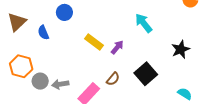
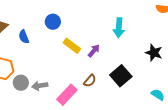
blue circle: (64, 12) -> (53, 22), moved
cyan arrow: (144, 23) -> (119, 28), turned -138
black star: (181, 49) -> (154, 53), turned -30

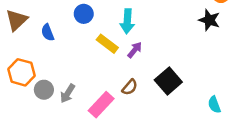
cyan arrow: (119, 28) -> (127, 21), moved
black star: (154, 53) -> (209, 20), moved
gray arrow: (40, 86) -> (68, 93), turned -49
cyan semicircle: (158, 95) -> (214, 105), turned -144

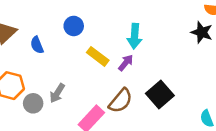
cyan arrow: (127, 21) -> (135, 36), moved
brown semicircle: (130, 87) -> (121, 101), size x1.5
gray arrow: (68, 93) -> (57, 93), moved

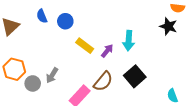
cyan arrow: (135, 36) -> (129, 41), moved
blue semicircle: (37, 45) -> (42, 16), moved

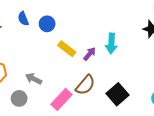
gray arrow: (52, 75) -> (34, 79), turned 84
black square: (135, 76) -> (118, 94), moved
gray circle: (33, 83) -> (19, 98), moved

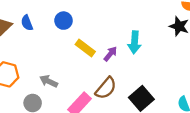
blue semicircle: (23, 19) -> (27, 23), moved

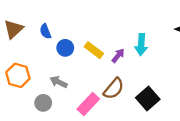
blue circle: (64, 21) -> (65, 48), moved
blue semicircle: (27, 23) -> (45, 31), moved

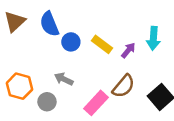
blue semicircle: (45, 31) -> (49, 24), size x1.5
orange hexagon: (18, 75) -> (19, 86), moved

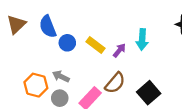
orange hexagon: (19, 86) -> (36, 85), moved
gray circle: (47, 102) -> (60, 98), moved

